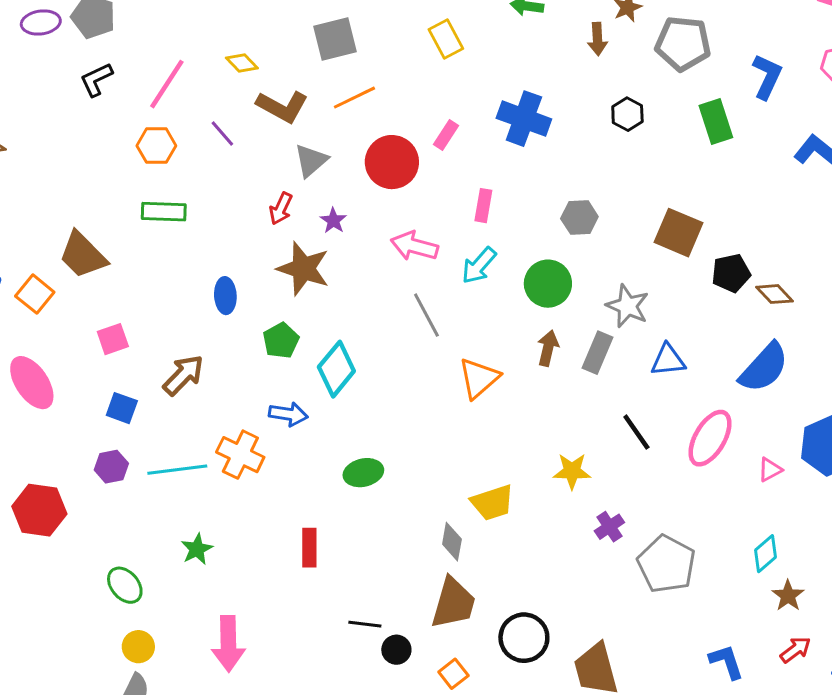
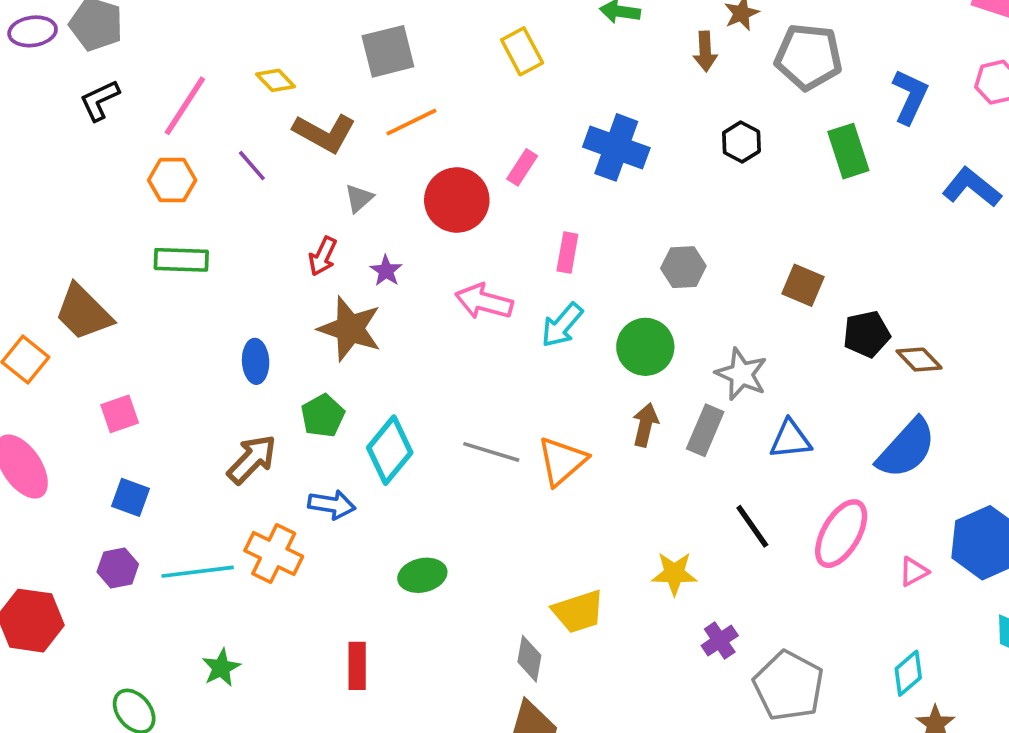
gray triangle: (311, 161) -> (359, 198), size x0.7
brown square: (678, 233) -> (803, 285), size x0.7
gray line: (426, 315) -> (491, 452), moved, turned -45
brown arrow: (183, 375) -> (252, 459), moved

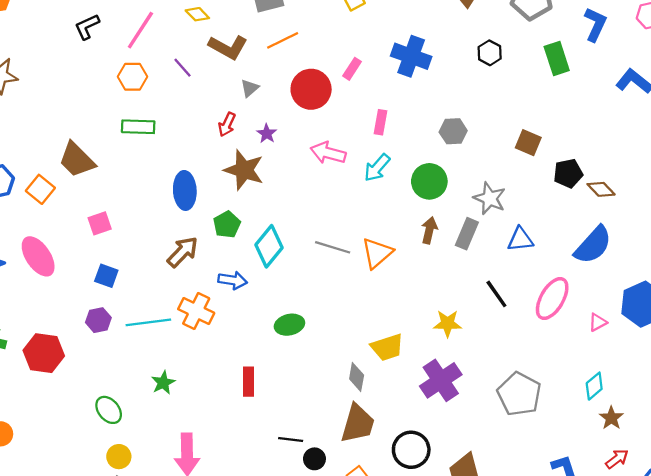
blue ellipse: (256, 361) -> (185, 190), size x1.4
purple cross: (720, 641) -> (441, 380), moved, size x1.8

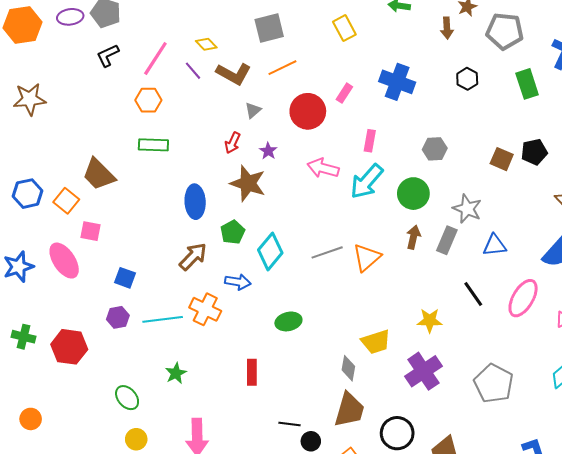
purple line: (183, 68) -> (193, 71), moved
cyan arrow: (377, 168) -> (367, 181), size x1.4
black pentagon: (568, 173) -> (534, 152), moved
pink square: (100, 223) -> (91, 231), moved, turned 30
gray line: (333, 247) -> (327, 252), turned -36

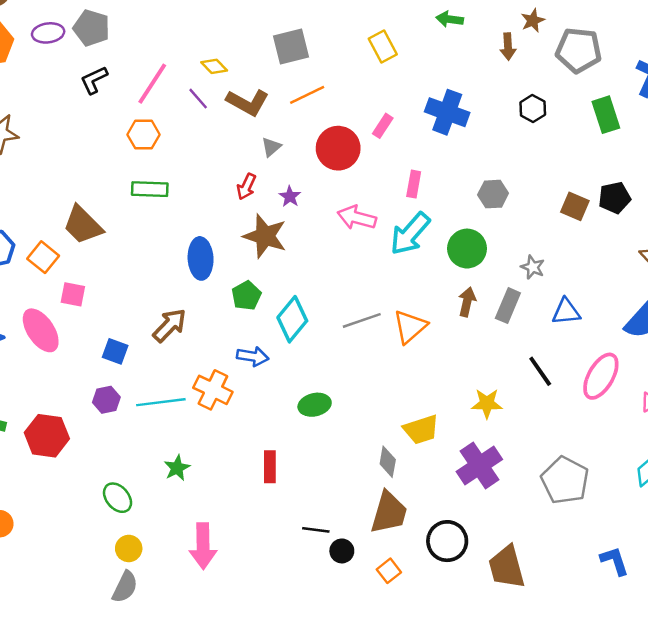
gray star: (467, 209) -> (533, 267), size x0.7
brown arrow: (193, 256) -> (170, 325), moved

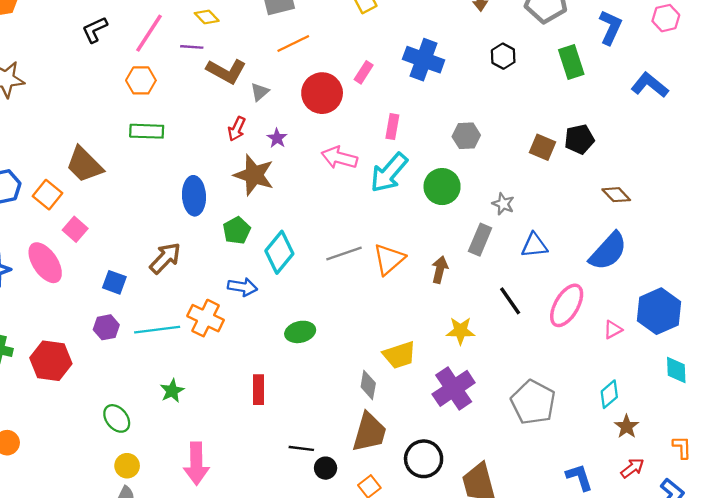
purple line: (198, 99) -> (192, 47), turned -45
brown L-shape: (248, 102) -> (226, 71), moved
pink square: (73, 294) -> (75, 229), turned 30
brown arrow: (467, 302) -> (440, 270), moved

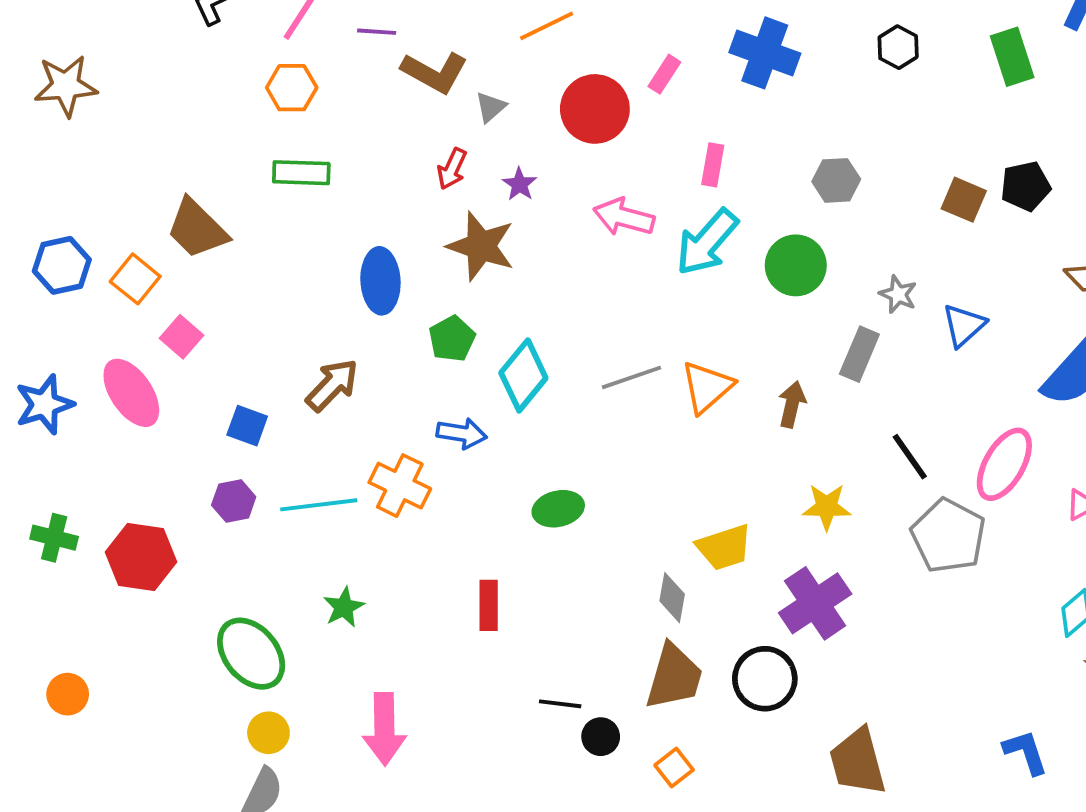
blue triangle: (534, 245) -> (964, 325), moved, turned -36
gray pentagon: (533, 402) -> (948, 536), moved
green ellipse: (117, 418) -> (251, 654), size x1.5
black circle: (424, 459) -> (765, 679), moved

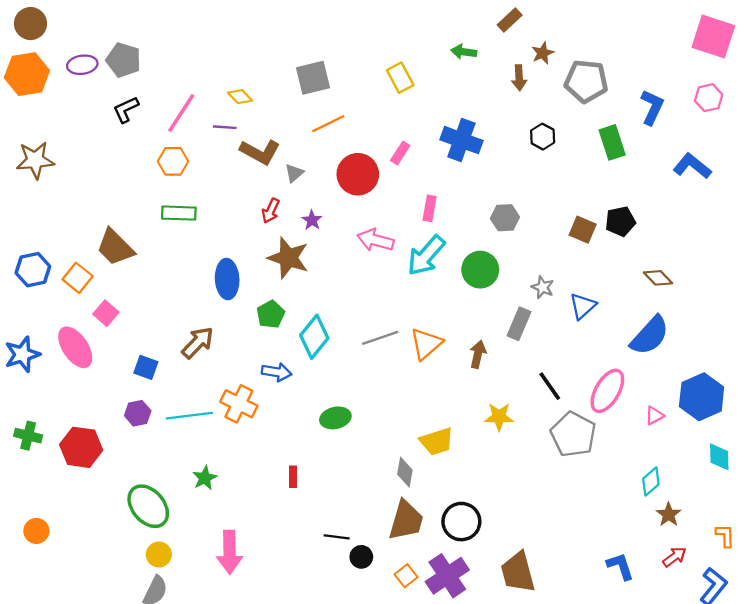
purple cross: (815, 603) -> (447, 576), moved
red rectangle: (489, 605) -> (293, 477), size x0.7

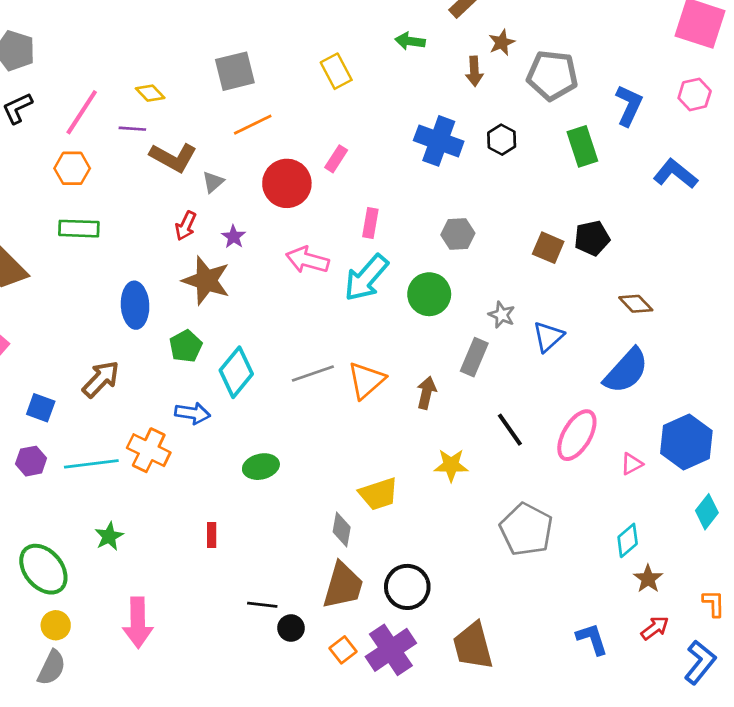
blue cross: (461, 140) -> (439, 141), moved
gray pentagon: (573, 434) -> (526, 529), moved
cyan diamond: (719, 457) -> (707, 512), turned 40

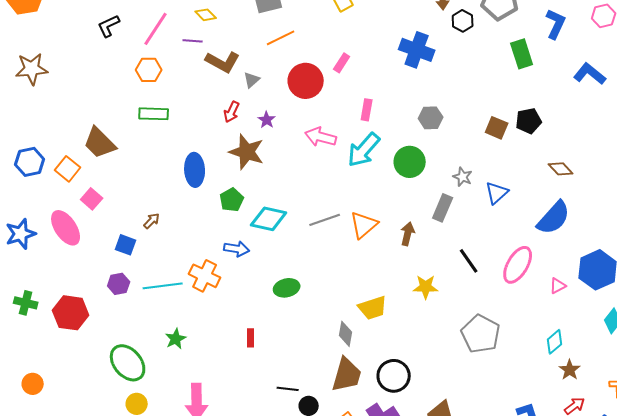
black hexagon: (502, 140) -> (463, 21), moved
cyan diamond: (236, 372) -> (269, 219), turned 63
brown arrow: (101, 379) -> (152, 221), moved, size x0.6

